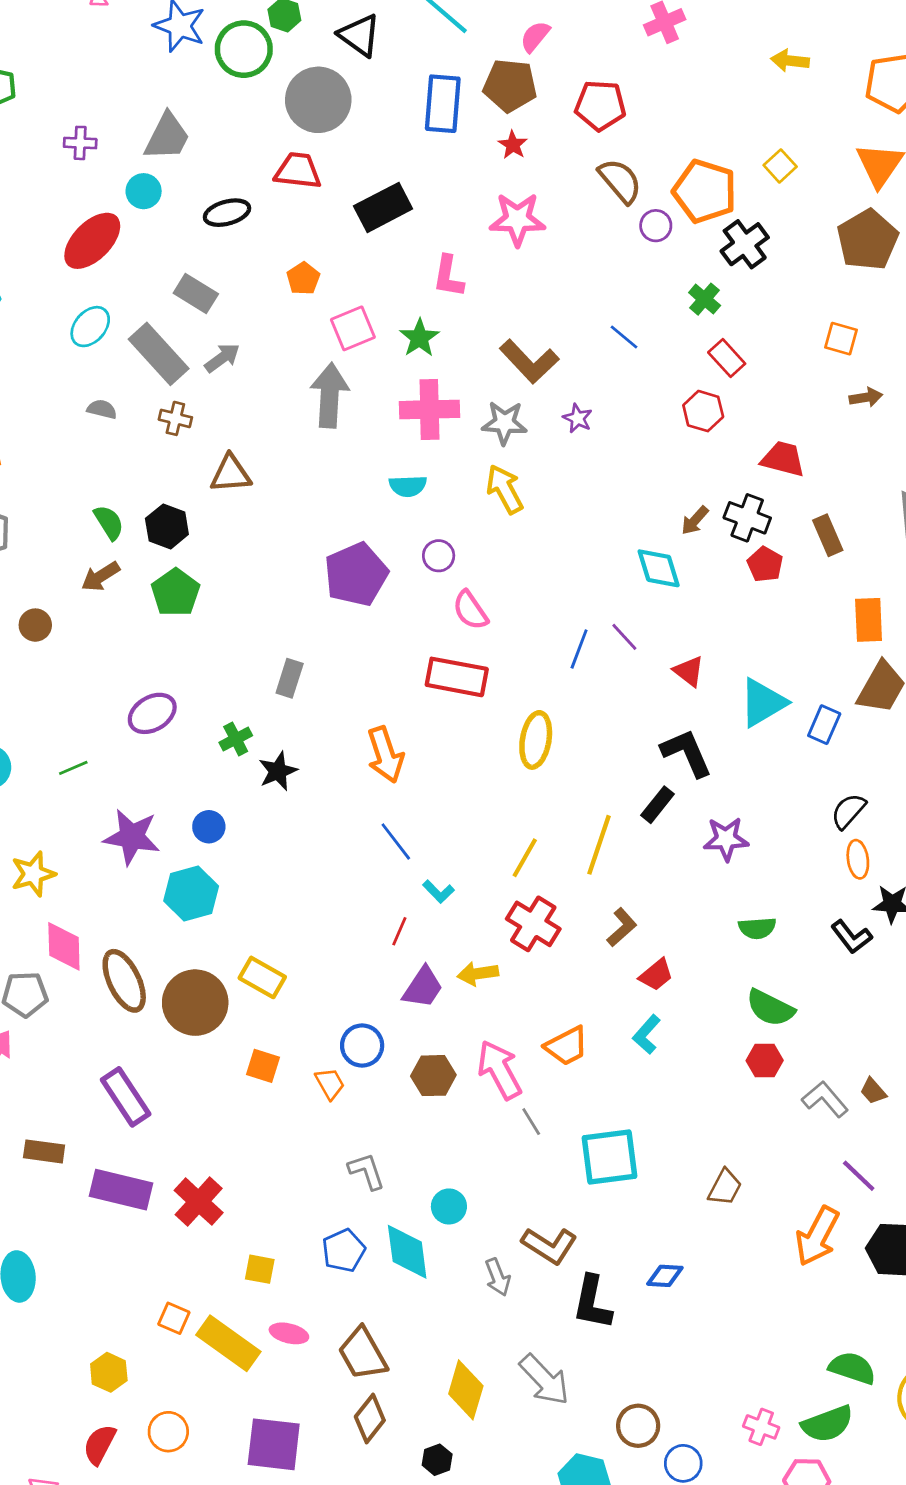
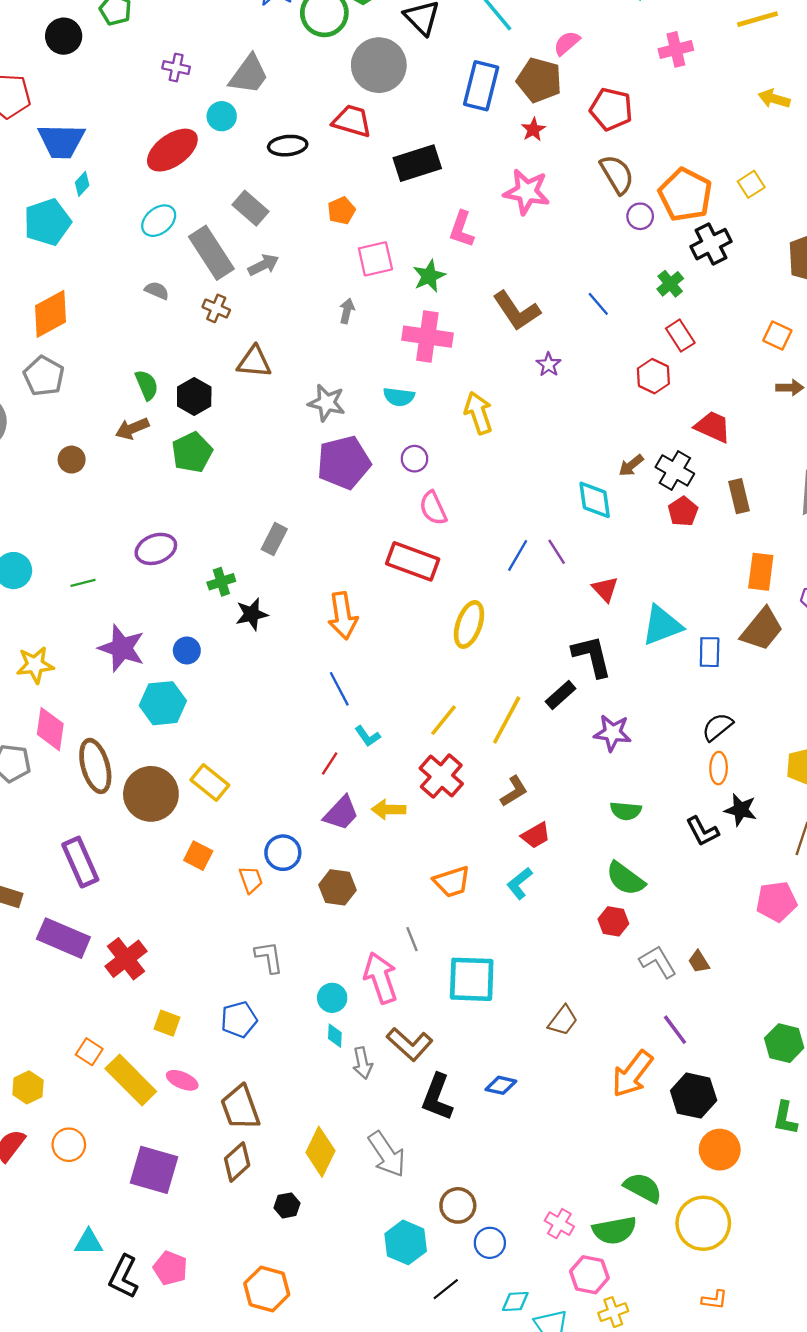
gray arrow: (330, 395) -> (347, 311), size x0.5
gray star: (504, 423) -> (327, 403), moved
blue rectangle: (824, 725) -> (710, 652), turned -32
pink arrow: (500, 1070) -> (381, 978), moved
cyan diamond: (407, 1252) -> (335, 1036), moved, size x0.5

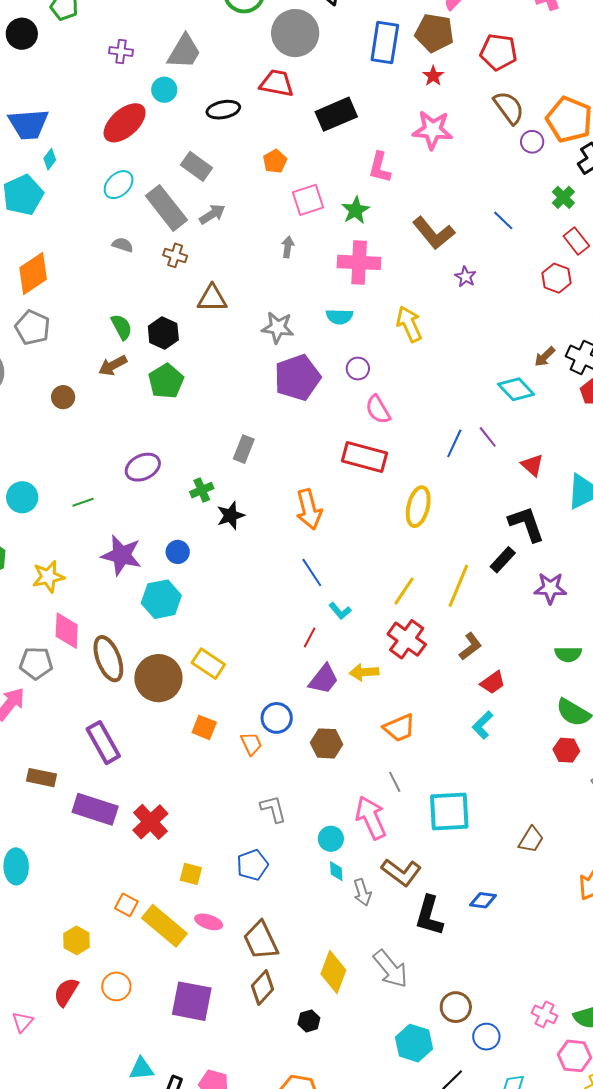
cyan diamond: (595, 500) -> (516, 389), turned -30
orange trapezoid: (452, 882) -> (399, 728), moved

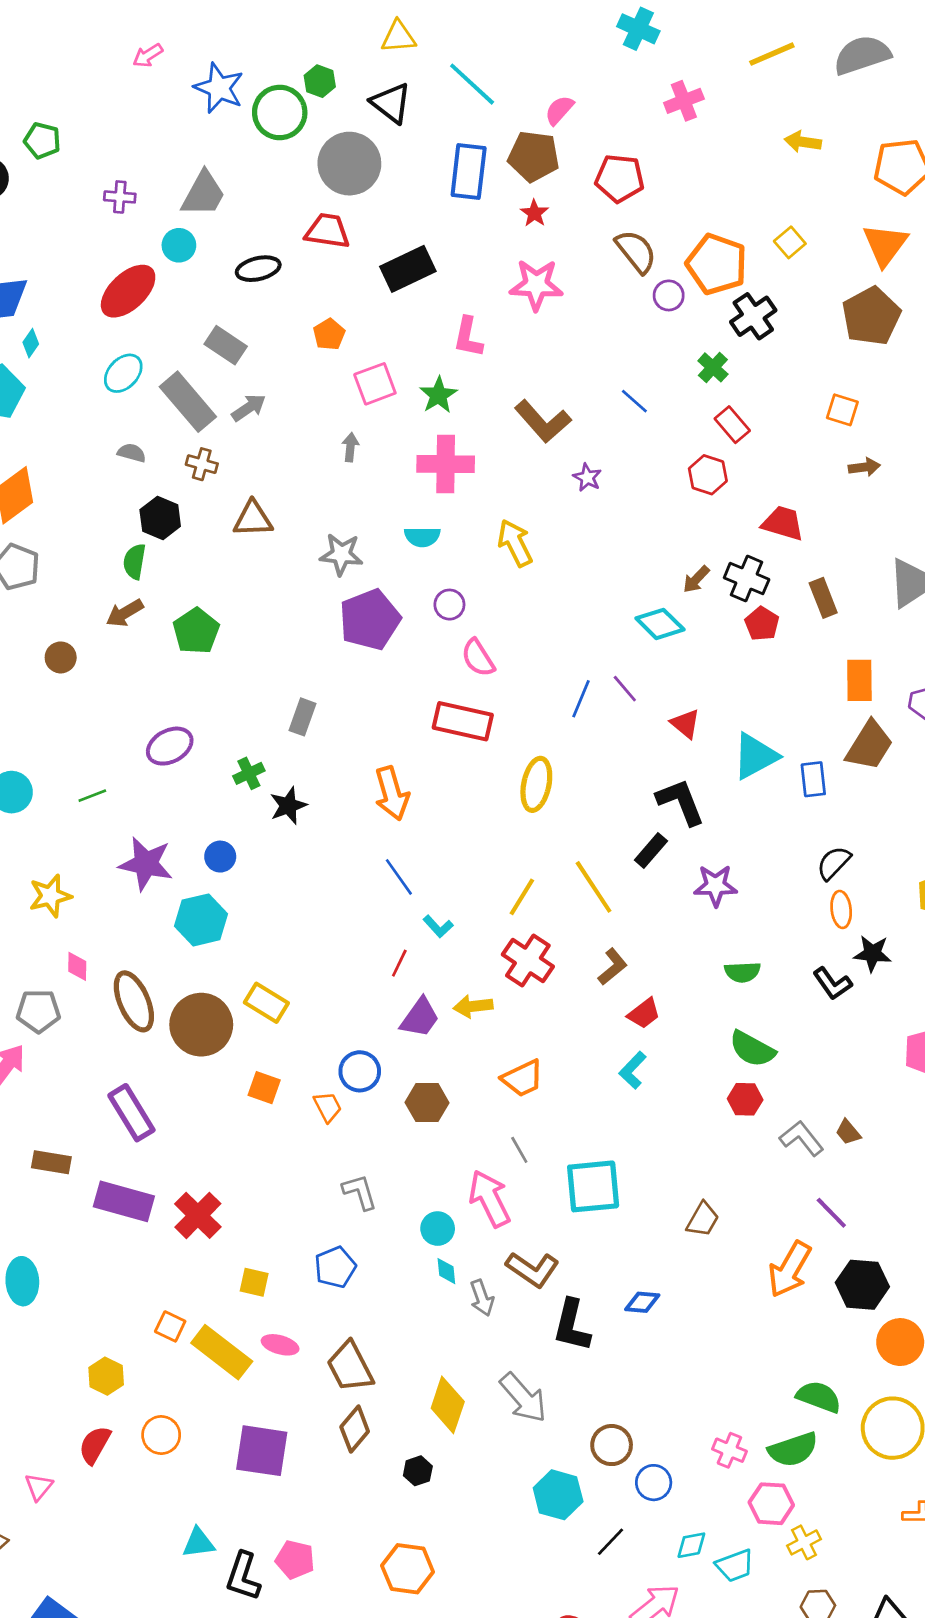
green semicircle: (122, 327) -> (135, 562), turned -140
black hexagon: (163, 333) -> (160, 518), moved
yellow line: (458, 586) -> (594, 887), turned -54
pink diamond: (67, 631) -> (77, 966), size x0.6

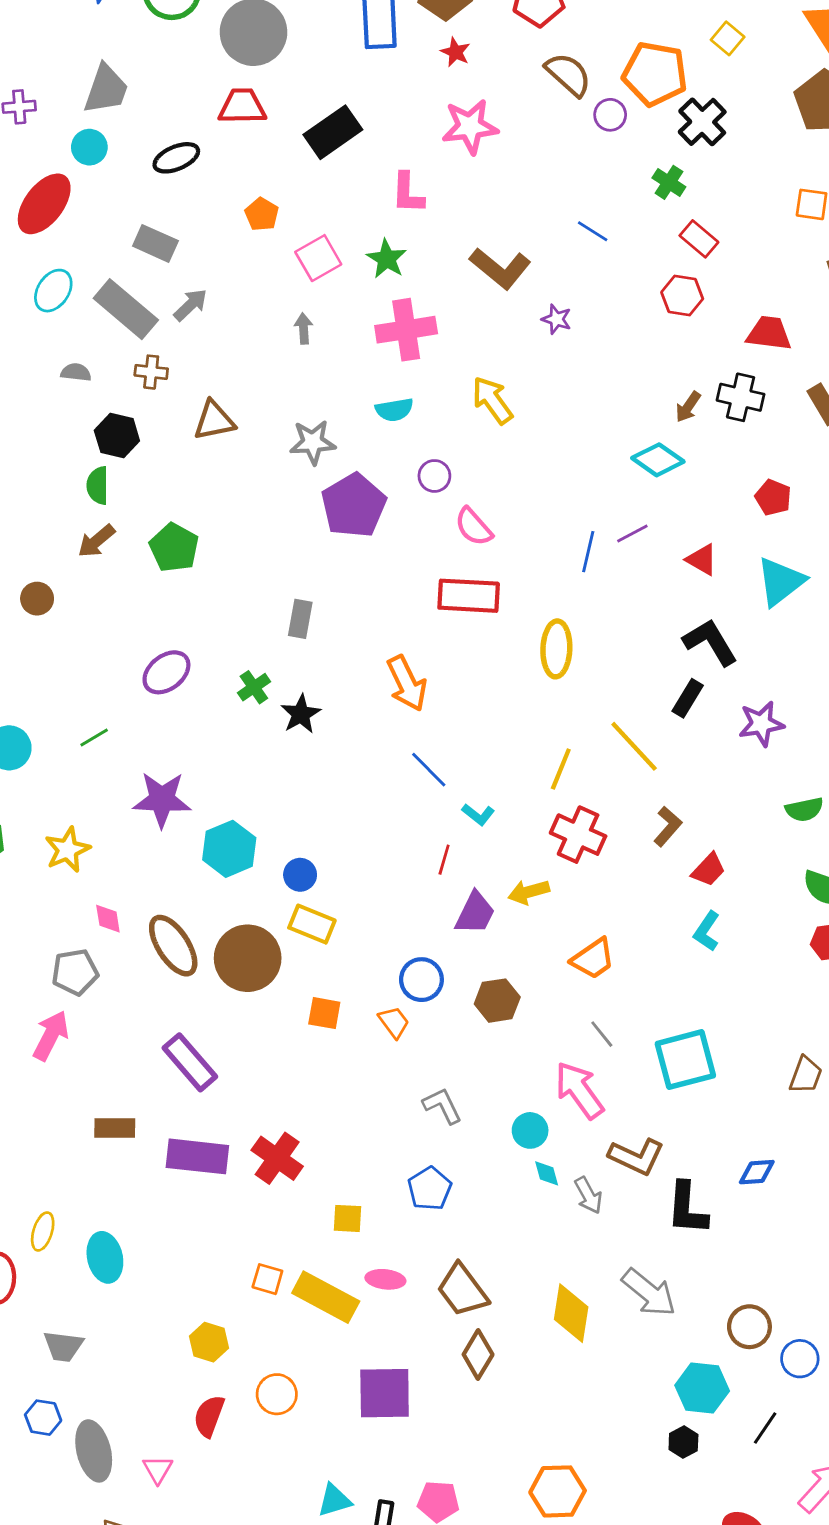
red pentagon: (762, 624) -> (773, 497), moved
purple line: (625, 689) -> (632, 533), turned -68
blue circle: (220, 857) -> (300, 875), moved
black hexagon: (418, 1471) -> (683, 1442), moved

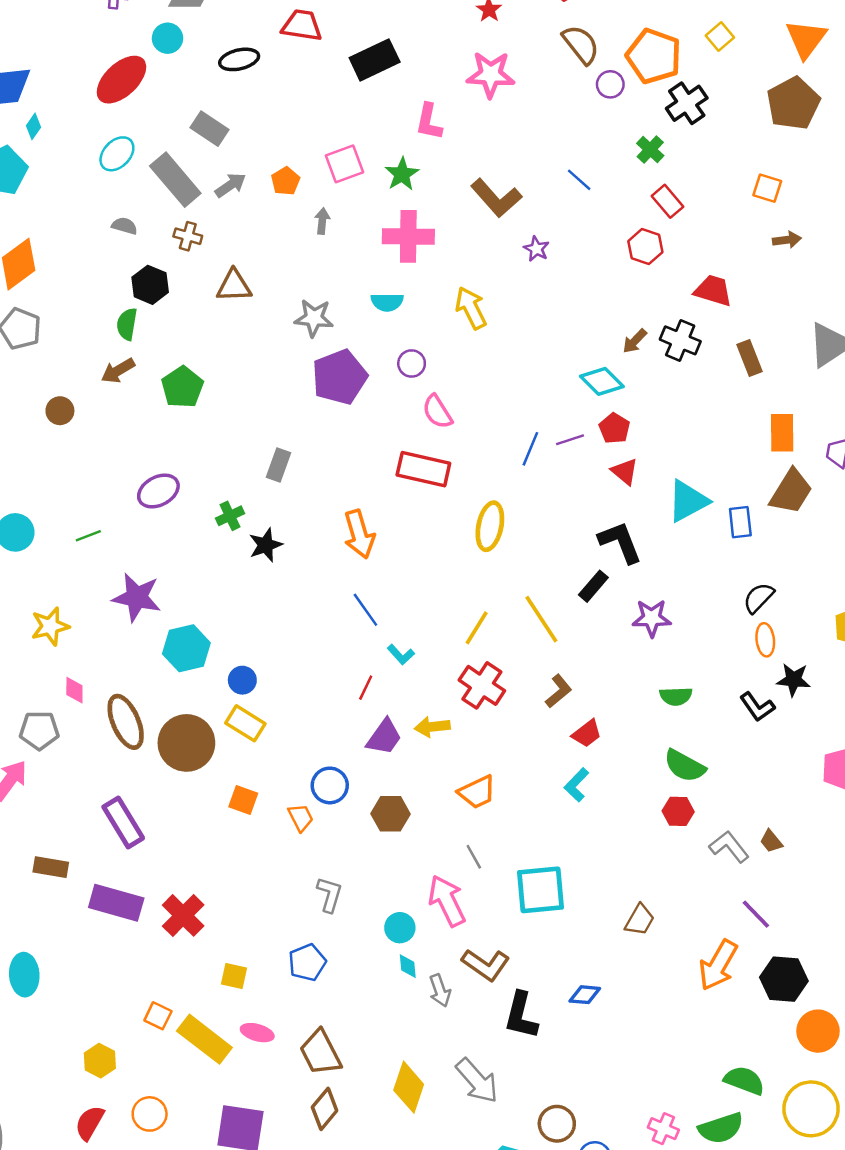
orange pentagon: (262, 214) -> (286, 181), moved
red pentagon: (773, 497) -> (614, 428), moved
gray L-shape: (442, 1106) -> (330, 894), turned 33

